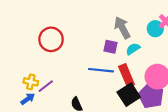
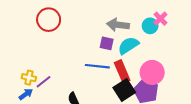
gray arrow: (122, 28) -> (118, 25), turned -55
red circle: (51, 39) -> (49, 20), moved
cyan semicircle: (133, 49) -> (128, 46), size x1.5

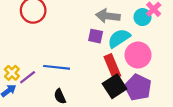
blue line: (97, 66) -> (57, 67), moved
pink circle: (152, 72) -> (138, 55), moved
yellow cross: (29, 78) -> (12, 73), turned 32

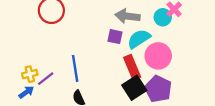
blue line: (57, 67) -> (75, 68), turned 75
yellow cross: (12, 73) -> (30, 74), turned 32

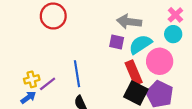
cyan circle: (163, 17) -> (173, 34), moved
black square: (134, 88) -> (136, 93), turned -30

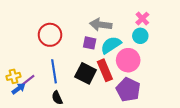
red circle: (53, 16) -> (50, 35), moved
black square: (136, 93) -> (86, 73), moved
blue arrow: (28, 97) -> (19, 89), moved

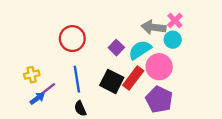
gray arrow: (101, 25) -> (154, 27), moved
purple square: (90, 43) -> (116, 48), turned 32
red rectangle: (105, 70) -> (133, 78), turned 60
yellow cross: (13, 76) -> (32, 75), moved

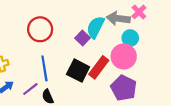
cyan circle: (173, 40) -> (130, 38), moved
cyan semicircle: (140, 50) -> (95, 27), moved, turned -30
purple line: (47, 89) -> (30, 89), moved

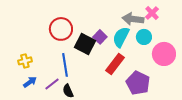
cyan semicircle: (95, 27) -> (121, 37), moved
pink circle: (124, 56) -> (164, 54), moved
black square: (78, 71) -> (85, 44), moved

